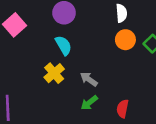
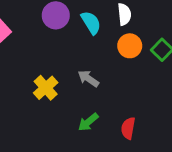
cyan semicircle: (63, 45) -> (91, 23), moved
gray arrow: (89, 79) -> (88, 79), moved

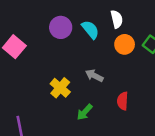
green arrow: (88, 122) -> (85, 112), moved
red semicircle: (128, 128) -> (123, 101), moved

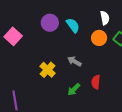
white semicircle: (117, 19) -> (105, 18), moved
green arrow: (85, 112) -> (74, 89), moved

